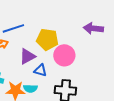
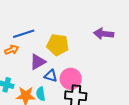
pink circle: (64, 55) -> (71, 79), moved
cyan semicircle: (30, 88) -> (41, 94), turned 80

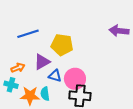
purple arrow: (104, 34) -> (119, 31), moved
orange arrow: (12, 50) -> (18, 68), moved

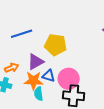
orange star: (30, 96) -> (34, 81), moved

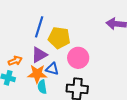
blue line: (22, 34) -> (39, 27), moved, turned -55
pink circle: (69, 79) -> (78, 58), moved

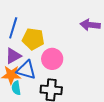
blue triangle: (52, 69) -> (26, 70), size x1.5

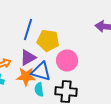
cyan semicircle: (16, 88) -> (39, 90), moved

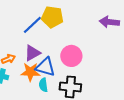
blue line: (28, 30) -> (32, 25), turned 30
yellow pentagon: (48, 40) -> (52, 17), moved

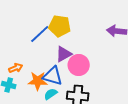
purple triangle: (32, 53) -> (64, 54), moved
cyan semicircle: (43, 85) -> (51, 94), turned 64

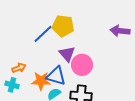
purple triangle: (64, 54) -> (67, 54), turned -42

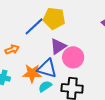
purple triangle: (67, 54) -> (58, 46), turned 36
orange arrow: (19, 68) -> (12, 49), moved

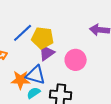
yellow pentagon: (54, 18) -> (43, 38), moved
pink circle: (73, 57) -> (76, 60), moved

